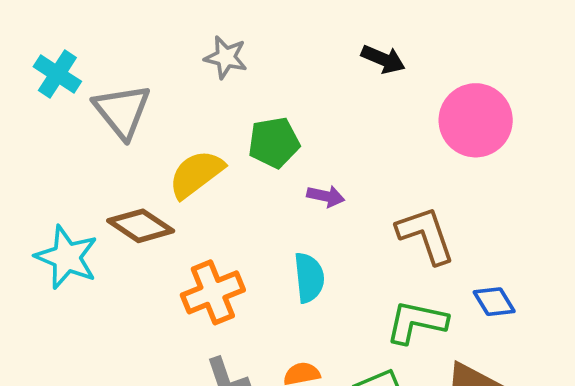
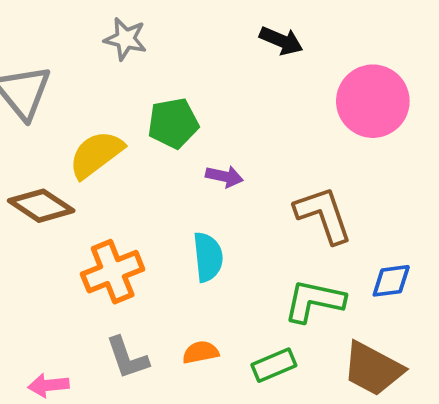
blue diamond: (494, 302) -> (391, 281), turned -66

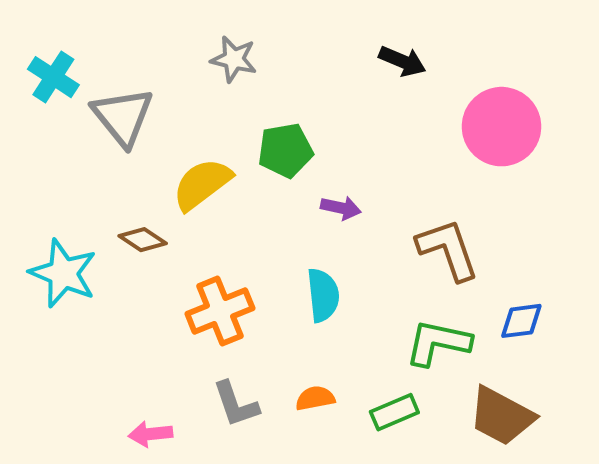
brown diamond: (41, 206) -> (143, 240), size x0.7

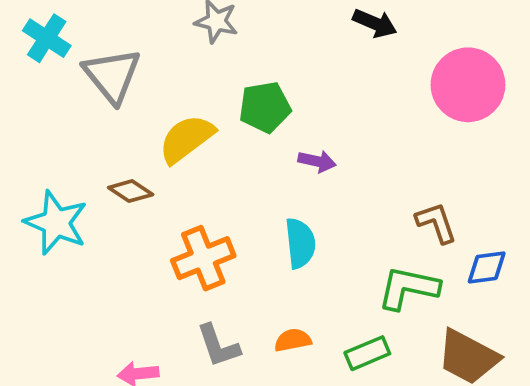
brown L-shape: (448, 250) -> (436, 223), moved, size x0.7

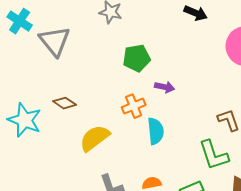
yellow semicircle: (187, 139) -> (95, 138), moved
orange cross: (203, 258) -> (134, 106), moved, size x0.7
green L-shape: (408, 288) -> (214, 155), turned -120

